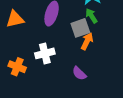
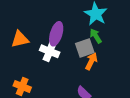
white cross: (45, 53) -> (50, 51), moved, turned 36

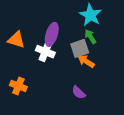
orange triangle: (20, 39) -> (16, 40), turned 30
orange arrow: (91, 61) -> (86, 61), turned -84

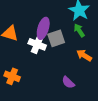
gray square: (80, 48) -> (56, 38), moved
orange arrow: (86, 61) -> (84, 55), moved

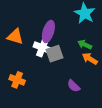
green arrow: (79, 30) -> (85, 45), moved, turned -32
gray square: (56, 38) -> (54, 54), moved

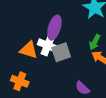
orange triangle: (15, 37) -> (29, 50), moved
green arrow: (85, 45) -> (95, 42), turned -88

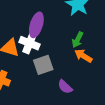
gray square: (61, 52) -> (43, 65), moved

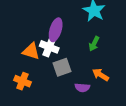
orange arrow: (83, 56) -> (101, 75), moved
purple semicircle: (65, 87) -> (82, 88), turned -40

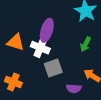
orange triangle: (31, 51) -> (16, 42), moved

